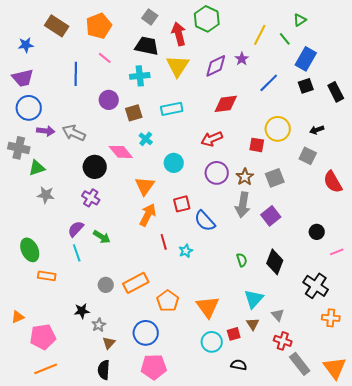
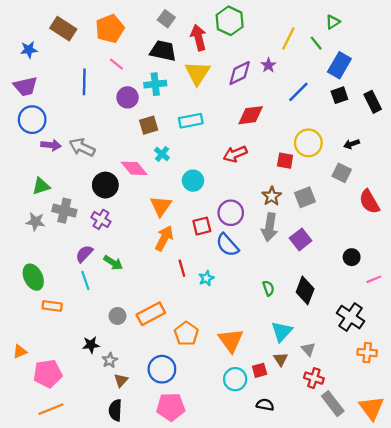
purple circle: (109, 100) -> (128, 97), moved
gray cross: (19, 148) -> (64, 211), moved
purple circle: (217, 173) -> (231, 213), moved
gray star: (46, 195) -> (35, 222), moved

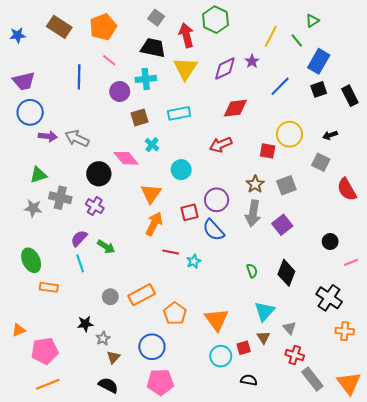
blue star: (29, 50) -> (18, 35), moved
red line: (182, 268) -> (171, 252), turned -63
black semicircle: (115, 410) -> (108, 385), turned 114

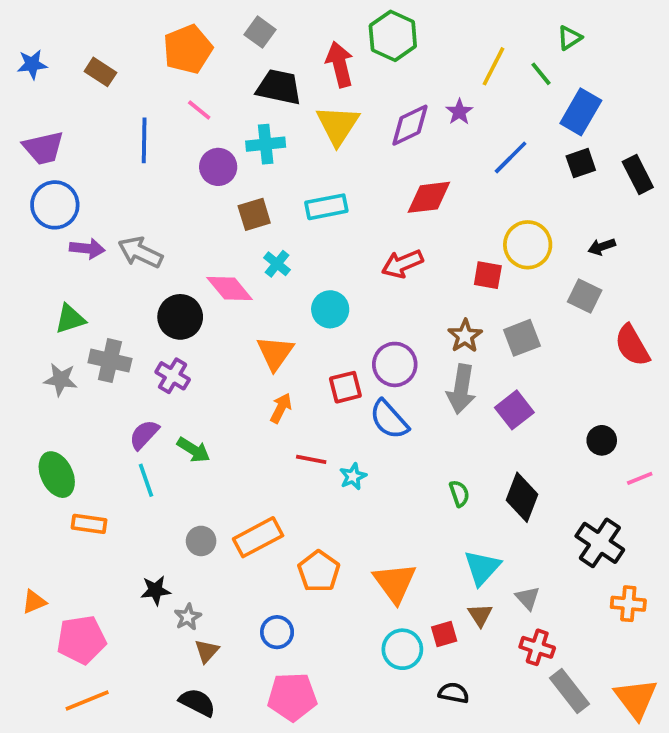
gray square: (156, 18) -> (260, 32), moved
brown rectangle: (59, 27) -> (100, 72), moved, size x0.7
orange arrow: (154, 224) -> (281, 408), size x0.7
blue circle: (152, 347) -> (277, 632), size x0.7

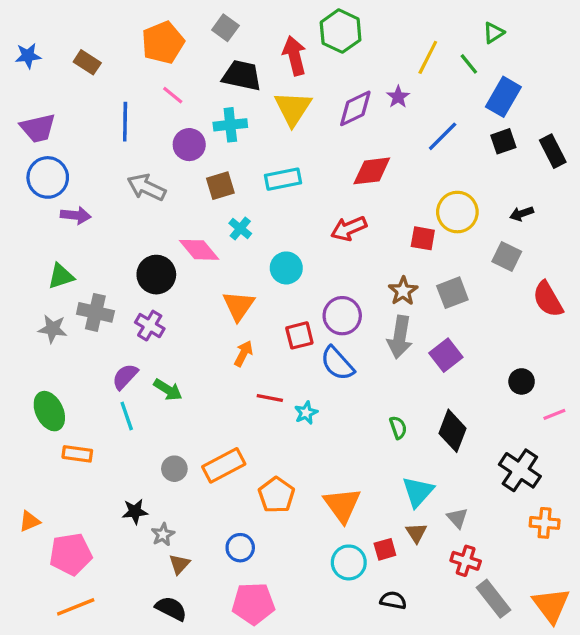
gray arrow: (140, 252) -> (146, 187), moved

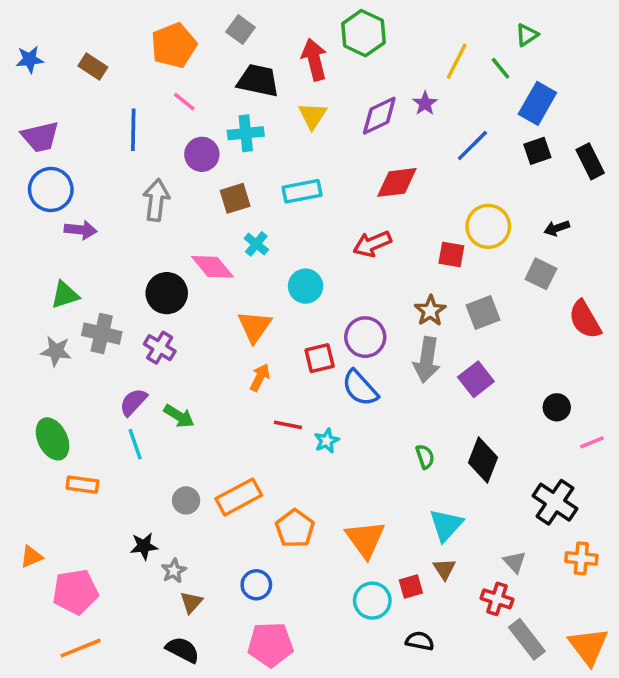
yellow triangle: (293, 108) -> (313, 116), size x0.7
gray arrow: (146, 187) -> (156, 200), turned 72
gray triangle: (457, 518) -> (515, 562), moved

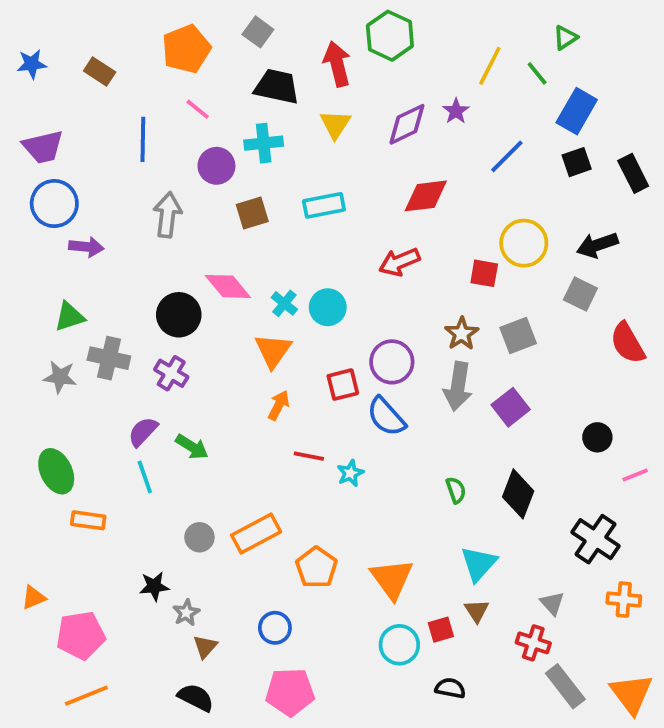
black arrow: (557, 228) -> (597, 245), size x1.5
cyan cross: (256, 244) -> (284, 303), moved

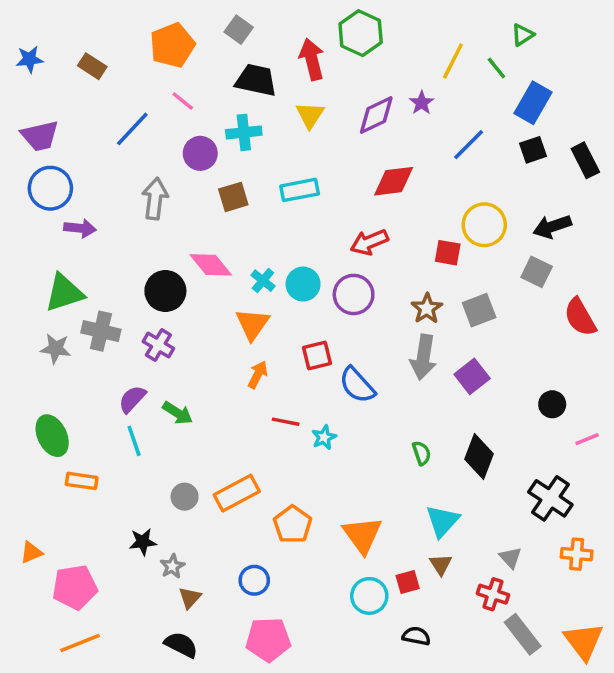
blue line: (143, 139) -> (132, 129), turned 42
green triangle: (69, 317) -> (64, 293), size x1.4
purple circle: (392, 362) -> (354, 294), moved

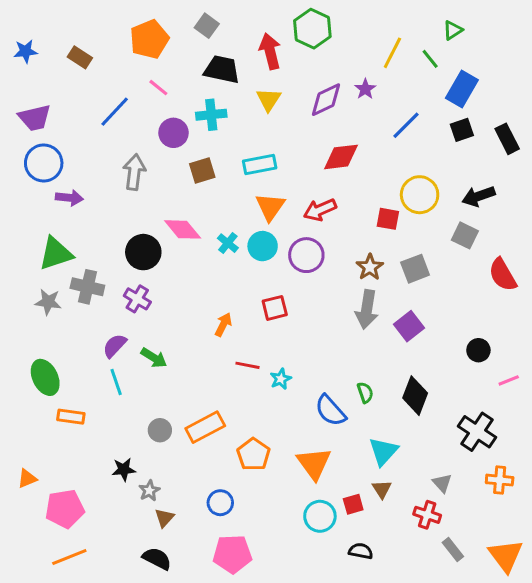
orange triangle: (253, 324) -> (270, 207), moved
blue semicircle: (357, 385) -> (331, 411), moved
gray rectangle: (523, 634) -> (453, 549), size x0.7

